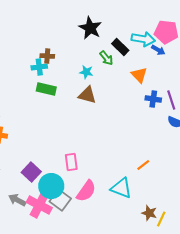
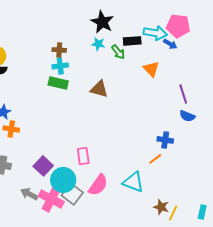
black rectangle: (120, 47) -> (132, 41), turned -48
cyan cross: (39, 67) -> (60, 66), moved
cyan star: (86, 72) -> (98, 44), moved
blue cross: (153, 99) -> (165, 140), moved

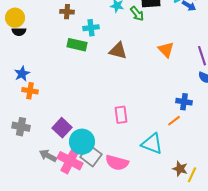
brown cross: (59, 50) -> (67, 12), moved
cyan cross: (60, 66) -> (91, 28), moved
orange triangle: (151, 69) -> (166, 50), moved
pink rectangle: (83, 156) -> (121, 115), moved
pink semicircle: (98, 185) -> (117, 163), moved, turned 70

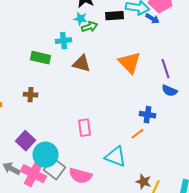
brown cross: (67, 12) -> (30, 95), moved
green arrow: (137, 14) -> (90, 27), moved, turned -70
cyan cross: (91, 28) -> (64, 41), moved
orange triangle: (166, 50) -> (130, 63), size x1.4

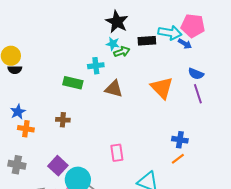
blue semicircle: (170, 91) -> (196, 74), moved
orange line: (138, 134) -> (178, 159), moved

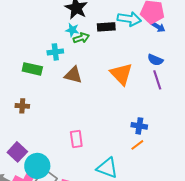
blue arrow: (185, 44) -> (158, 27), moved

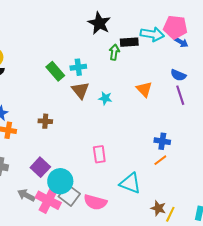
cyan star: (72, 30) -> (105, 98), moved
green arrow: (81, 38) -> (114, 52), moved, turned -63
green rectangle: (32, 69) -> (55, 71), moved, turned 36
orange triangle: (121, 74) -> (144, 89), size x0.7
brown triangle: (73, 75) -> (80, 90), moved, turned 36

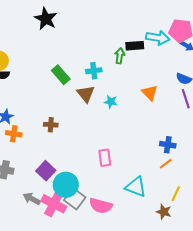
black star: (99, 23) -> (46, 19), moved
cyan cross: (78, 67) -> (94, 71), moved
yellow line: (170, 214) -> (176, 194), moved

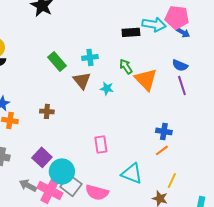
green arrow: (120, 56) -> (126, 66), moved, turned -42
orange triangle: (150, 93) -> (146, 79), size x1.4

